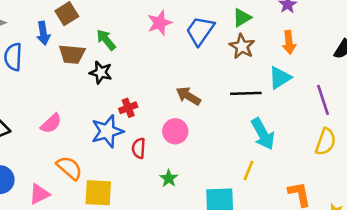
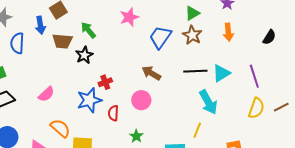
blue trapezoid: (200, 31) -> (160, 37), moved
black star: (101, 72) -> (84, 55), turned 30
cyan triangle: (280, 78) -> (221, 73), moved

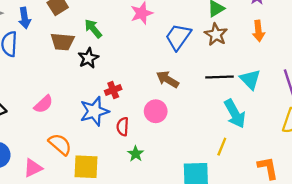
blue arrow: (40, 25) -> (25, 18), moved
cyan triangle: (221, 73) -> (250, 79), turned -42
green star: (136, 136) -> (136, 154), moved

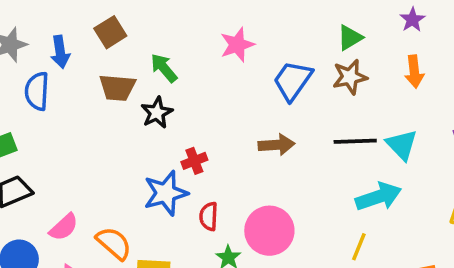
brown star: (216, 34) -> (350, 77), turned 30
brown arrow: (168, 79) -> (277, 145), turned 145
pink semicircle: (44, 104) -> (64, 227), moved
pink circle: (156, 111) -> (269, 231), moved, size x1.4
cyan arrow: (235, 114) -> (378, 197), turned -80

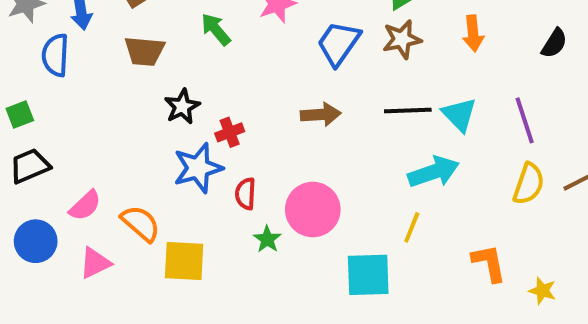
green arrow: (164, 68) -> (216, 29), moved
black star: (157, 113) -> (182, 107), moved

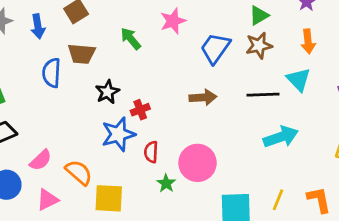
blue semicircle: (55, 55) -> (52, 73), moved
cyan triangle: (459, 115) -> (298, 80), moved
yellow line: (412, 227) -> (278, 200), moved

